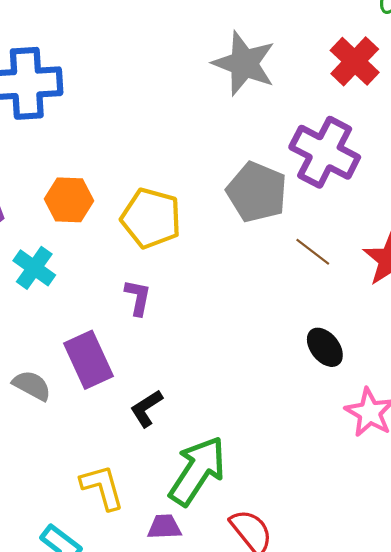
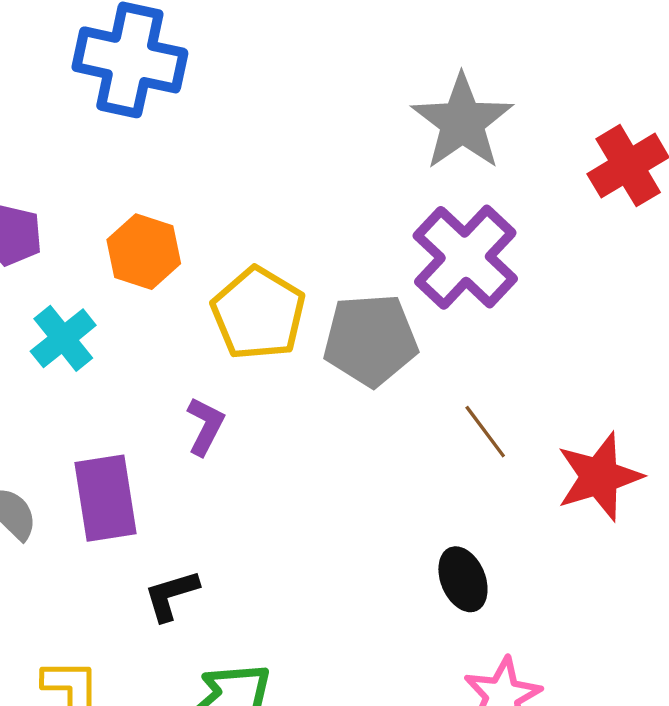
purple cross: (325, 152) -> (465, 257), moved
gray pentagon: (257, 192) -> (370, 340), moved, turned 30

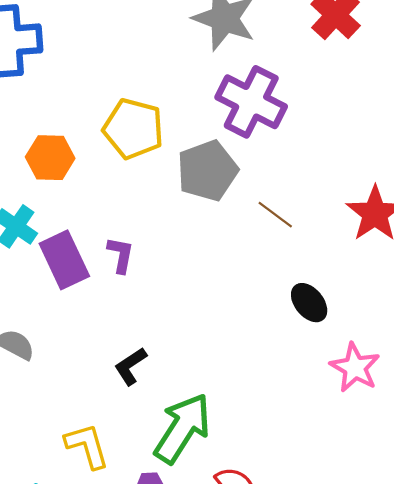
yellow pentagon: (258, 313) -> (133, 129), moved
brown line: (485, 432) -> (275, 215), moved
purple rectangle: (105, 498) -> (64, 260), moved

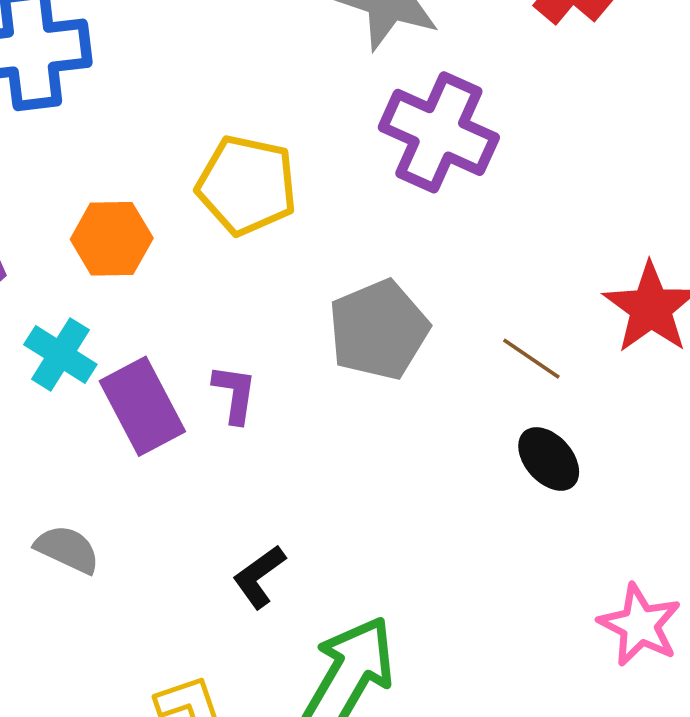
gray pentagon: (207, 171) -> (379, 330), moved
brown line: (275, 215) -> (531, 359), moved
pink star: (355, 368) -> (640, 625), moved

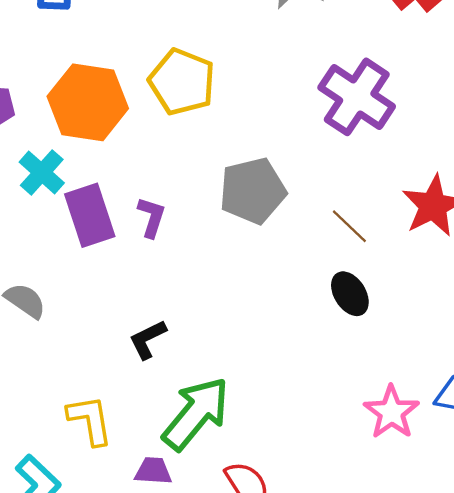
purple cross: (439, 132) -> (357, 97), moved
orange hexagon: (112, 239) -> (88, 102), size x1.5

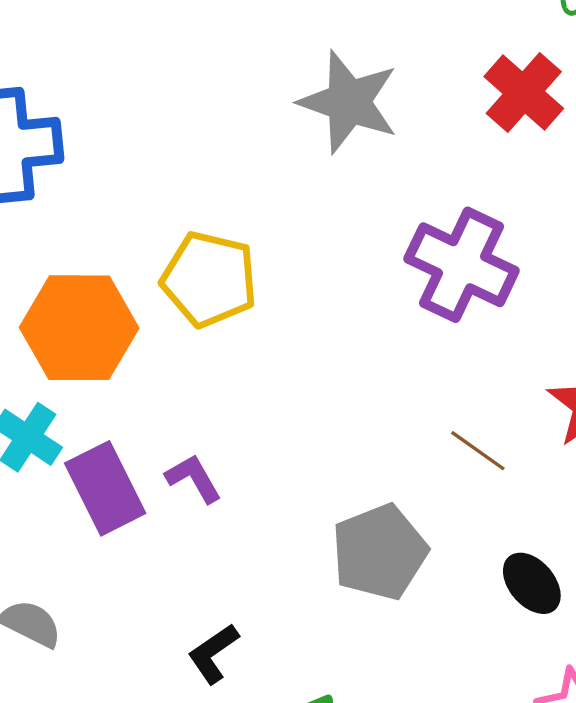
gray pentagon: (253, 191) -> (379, 552), moved
purple L-shape: (151, 217) -> (194, 478), turned -39
black ellipse: (350, 294) -> (532, 583), moved

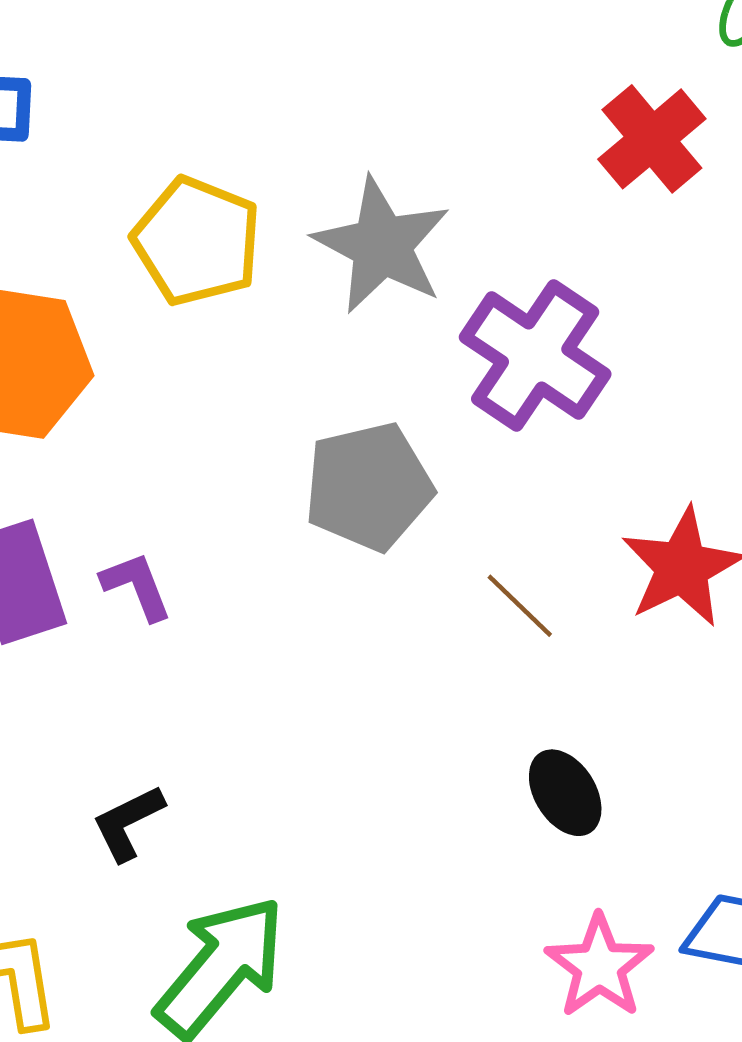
gray star: (349, 102) -> (382, 245), moved
yellow pentagon: (209, 279) -> (197, 241), moved
gray pentagon: (379, 552) -> (369, 487), moved

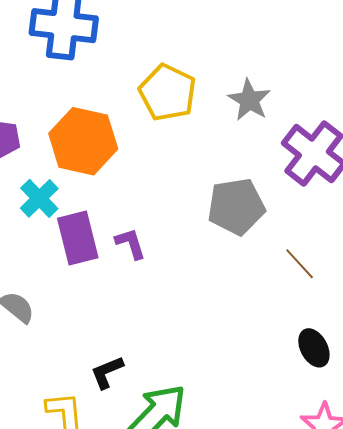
gray star: (382, 245) -> (249, 100), size x0.7
black L-shape: (128, 823) -> (107, 372), moved

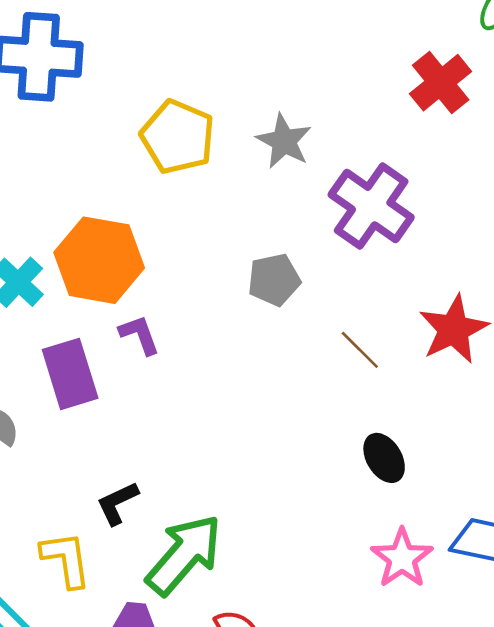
orange hexagon: (83, 141) -> (99, 260), moved
gray pentagon: (236, 206) -> (274, 280), size x0.7
purple rectangle: (78, 238) -> (70, 374), moved

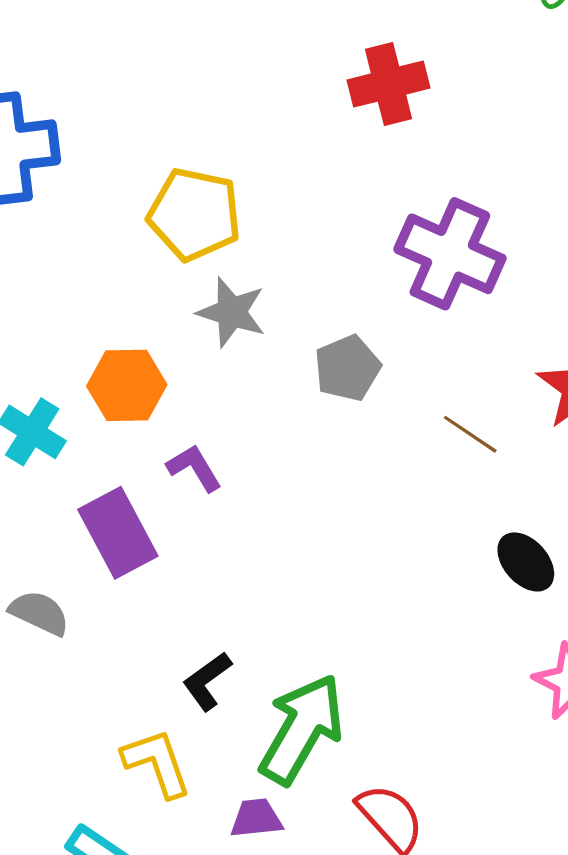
red cross: (441, 83) -> (389, 84), moved, turned 36
gray star: (284, 141) -> (232, 312), moved
orange hexagon: (99, 260) -> (127, 385), size x0.7

